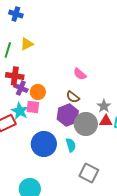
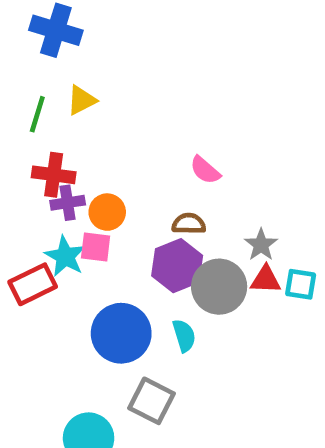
blue cross: (16, 14) -> (56, 30), size x1.5
purple cross: (21, 88) -> (68, 203), turned -32
brown semicircle: (73, 97) -> (189, 224), turned 144
gray square: (89, 173) -> (151, 401), moved

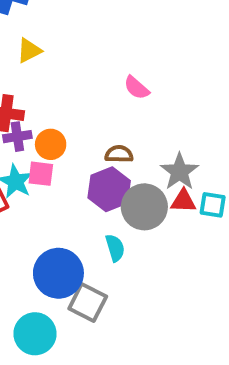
pink semicircle: (205, 170) -> (137, 88), moved
gray star: (261, 245) -> (179, 172), size x1.4
blue circle: (121, 333) -> (58, 273), moved

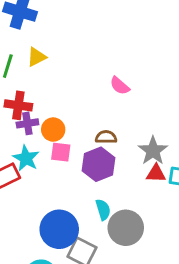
pink square: (41, 174) -> (61, 152), moved
gray circle: (144, 207) -> (126, 228), moved

